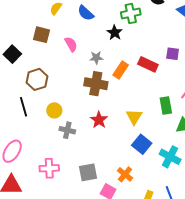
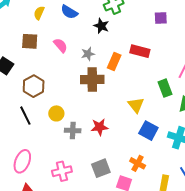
purple square: (173, 54) -> (161, 18), moved
red star: (99, 120) -> (99, 127), moved, turned -30

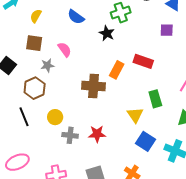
yellow semicircle: (39, 13) -> (36, 16), moved
gray star: (88, 54) -> (47, 65), moved
green rectangle: (165, 88) -> (155, 99), moved
pink ellipse: (22, 161) -> (17, 162), turned 40

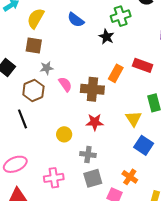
yellow semicircle: (36, 16) -> (36, 18), size x1.5
pink semicircle: (65, 49) -> (65, 84), moved
yellow circle: (55, 117) -> (64, 134), moved
red star: (97, 134) -> (95, 122), moved
gray cross: (70, 135) -> (88, 154), moved

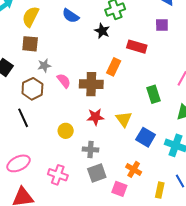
red rectangle: (143, 65) -> (137, 47), moved
yellow triangle: (134, 119) -> (124, 119), moved
pink cross: (54, 178) -> (58, 175), turned 30

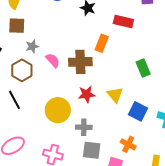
yellow circle: (66, 131) -> (58, 110), size x1.6
gray square: (97, 173) -> (92, 150), turned 30

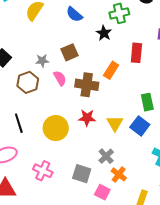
red rectangle: (123, 22) -> (136, 53), turned 72
brown square: (17, 26) -> (69, 52), moved, turned -36
black line: (15, 100) -> (19, 123), moved
blue square: (138, 111) -> (140, 126), moved
gray cross: (84, 127) -> (106, 156), moved, turned 35

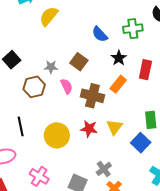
blue semicircle: (74, 14) -> (100, 34), moved
black star: (104, 33) -> (119, 58), moved
brown square: (69, 52) -> (79, 62), turned -36
yellow triangle: (115, 123) -> (114, 127), moved

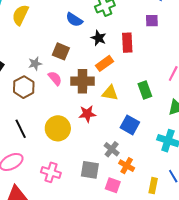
orange rectangle: (118, 84) -> (105, 63), turned 30
yellow triangle: (114, 127) -> (110, 93), moved, turned -42
blue square: (141, 143) -> (130, 125), moved

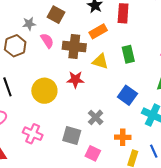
green rectangle: (145, 90) -> (128, 54), moved
blue square: (130, 125) -> (127, 95), moved
orange cross: (127, 166) -> (123, 137), moved, turned -35

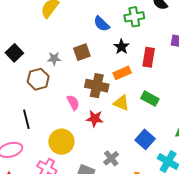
brown square: (56, 15) -> (82, 52), turned 36
pink semicircle: (47, 41) -> (73, 103), moved
green rectangle: (128, 54) -> (150, 99), turned -54
yellow circle: (44, 91) -> (61, 142), moved

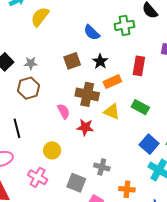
black star: (121, 47) -> (100, 61), moved
gray star: (54, 59) -> (31, 63), moved
blue square: (145, 139) -> (149, 144), moved
yellow circle: (61, 142) -> (52, 150), size x0.7
gray cross: (111, 158) -> (102, 167), turned -35

